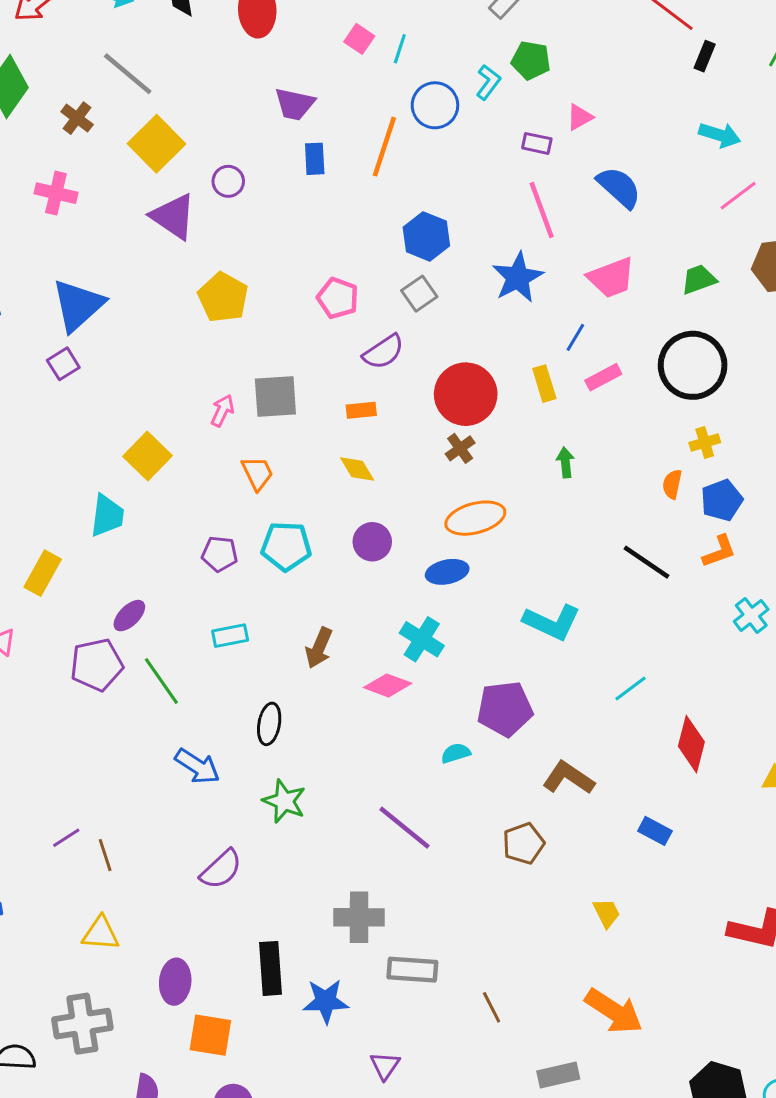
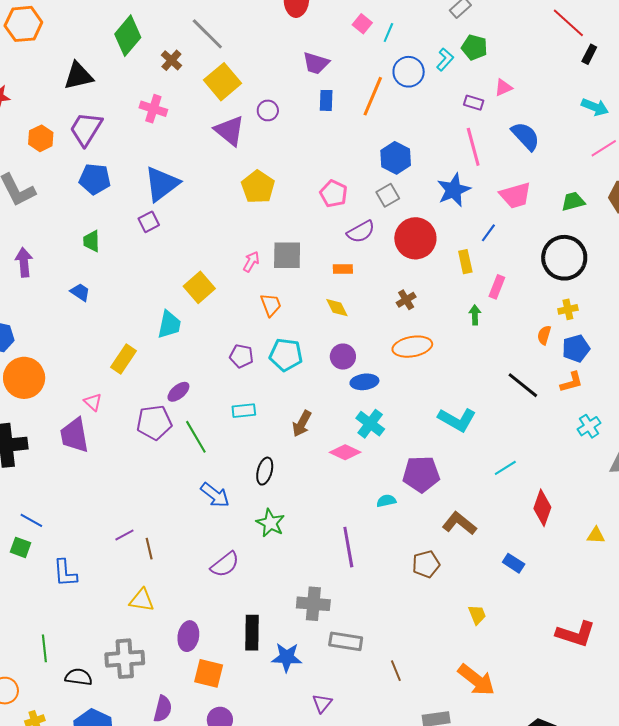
pink rectangle: (603, 377) -> (497, 287), moved, turned -45
red circle: (466, 394) -> (415, 238), moved
blue ellipse: (447, 572) -> (364, 382), moved
purple line: (405, 828) -> (348, 547), turned 36

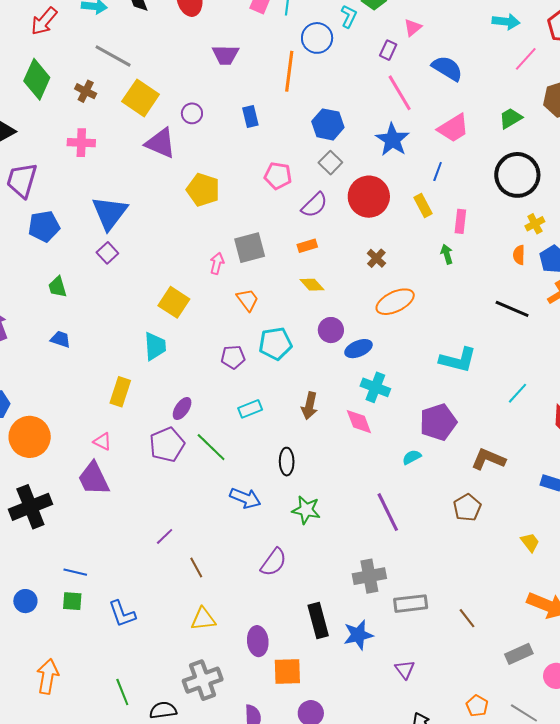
blue rectangle: (326, 100) -> (250, 117), moved
purple rectangle: (474, 103) -> (388, 50), turned -66
pink diamond: (345, 452) -> (359, 422), turned 60
purple line: (124, 535) -> (165, 536), moved

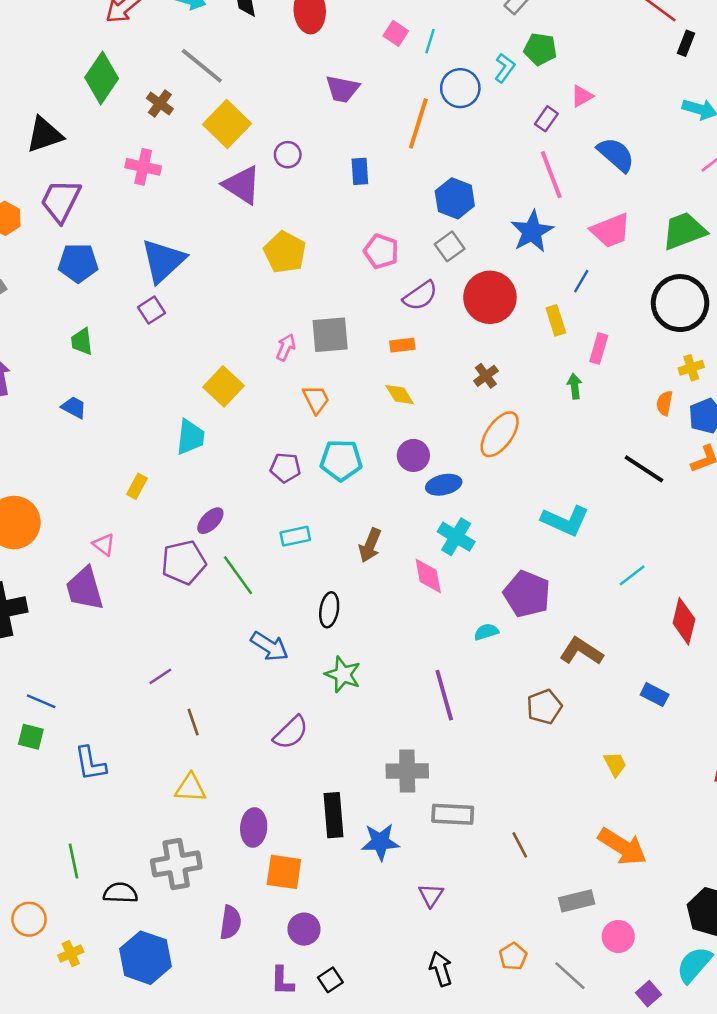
green trapezoid: (511, 118) -> (684, 231), size x1.5
orange ellipse: (395, 302) -> (500, 434), turned -39
yellow rectangle: (120, 392) -> (137, 486), size x0.7
purple pentagon: (438, 422) -> (527, 594), turned 30

